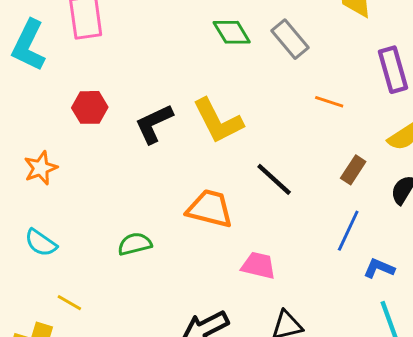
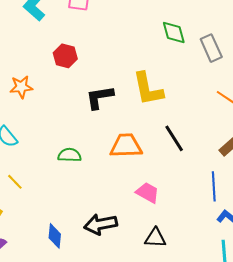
black L-shape: (154, 124) -> (100, 97), moved
orange trapezoid: (210, 209) -> (126, 146), turned -32
blue line: (348, 231) -> (214, 186), turned -44

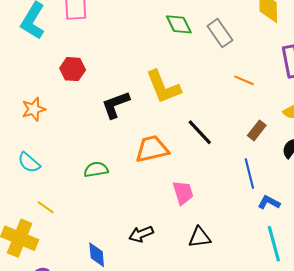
pink trapezoid: (148, 193) -> (183, 193), turned 55
black arrow: (101, 224) -> (141, 234), size x0.7

